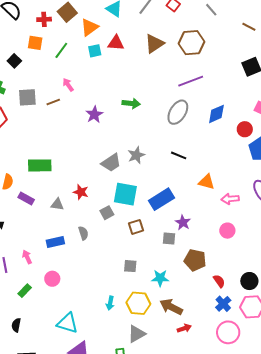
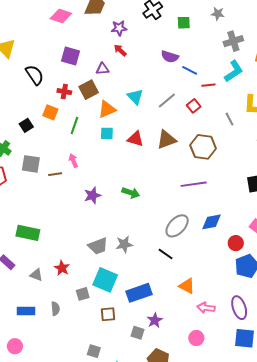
red triangle: (116, 43) -> (135, 139), moved
green line: (61, 50) -> (74, 126), turned -30
gray ellipse: (178, 112) -> (177, 226), moved

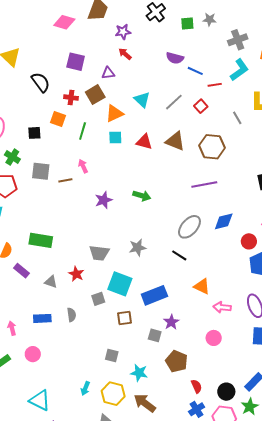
gray star: (218, 14) -> (210, 19), moved
black square: (26, 125) -> (34, 133), turned 32
brown triangle: (167, 140) -> (175, 141), turned 45
gray trapezoid: (98, 246) -> (99, 253), moved, turned 30

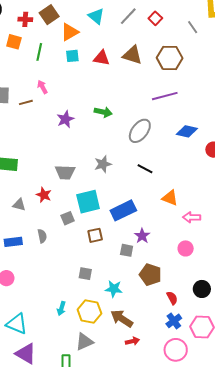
blue diamond: (224, 221) -> (187, 131), turned 30
gray ellipse: (189, 227) -> (140, 131), moved
cyan square: (120, 284) -> (88, 202), turned -30
black circle: (226, 392) -> (202, 289), moved

